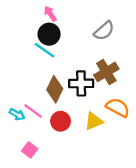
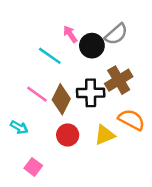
pink arrow: (50, 14) -> (70, 34), moved
black circle: (49, 34) -> (92, 46), moved
pink line: (33, 111) -> (37, 94), moved

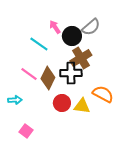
brown cross: (119, 80) -> (81, 58), moved
cyan arrow: (19, 127) -> (15, 100), turned -32
red circle: (68, 135) -> (62, 103), moved
yellow triangle: (105, 135) -> (82, 106), turned 30

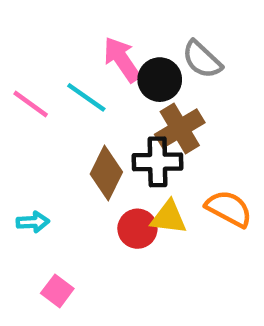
pink arrow: (55, 27) -> (122, 60), size x1.5
gray semicircle: (91, 27) -> (202, 60), turned 84
pink line: (29, 74) -> (31, 104), moved
yellow triangle: (82, 106) -> (169, 218), moved

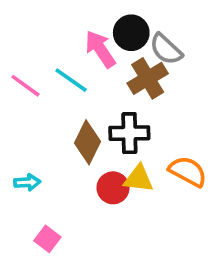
black circle: (160, 80) -> (131, 33), moved
brown cross: (180, 129) -> (148, 78), moved

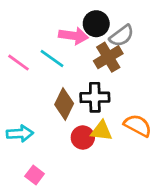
pink arrow: (100, 49) -> (73, 36), turned 132
gray semicircle: (166, 49) -> (122, 36), turned -80
cyan arrow: (27, 182) -> (20, 133), size x1.4

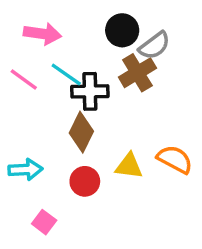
pink arrow: (73, 36) -> (42, 34), moved
black cross: (95, 97) -> (90, 91), moved
red circle: (83, 138) -> (85, 181), moved

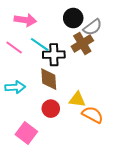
brown diamond: (81, 132) -> (49, 79), turned -30
orange semicircle: (175, 159) -> (93, 115), moved
cyan arrow: (25, 169) -> (15, 87), moved
pink square: (44, 222) -> (26, 133), size x1.5

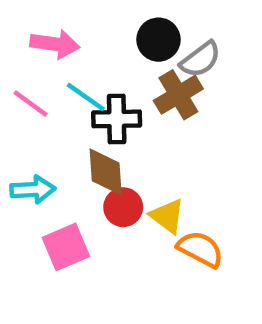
yellow triangle: (77, 99) -> (167, 216), turned 30
red circle: (51, 109) -> (123, 207), moved
pink square: (26, 133) -> (66, 247), moved, turned 30

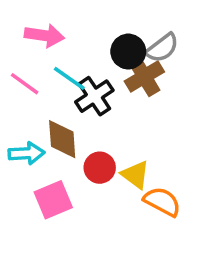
black circle: (158, 40) -> (128, 52), moved
black cross: (117, 119) -> (94, 96), turned -33
brown diamond: (106, 172) -> (62, 139), moved

